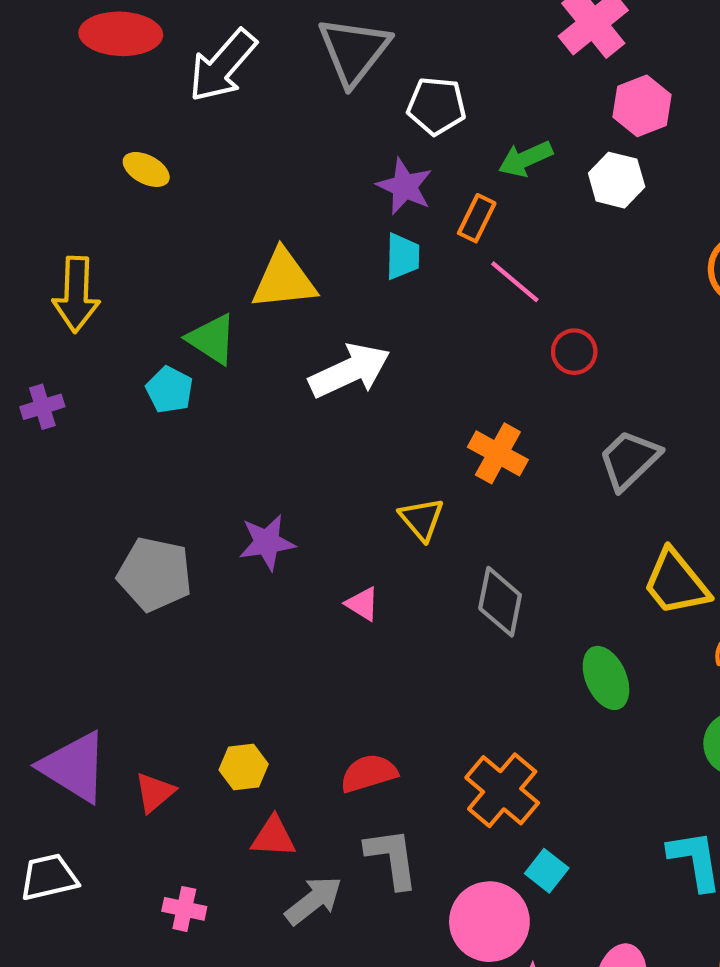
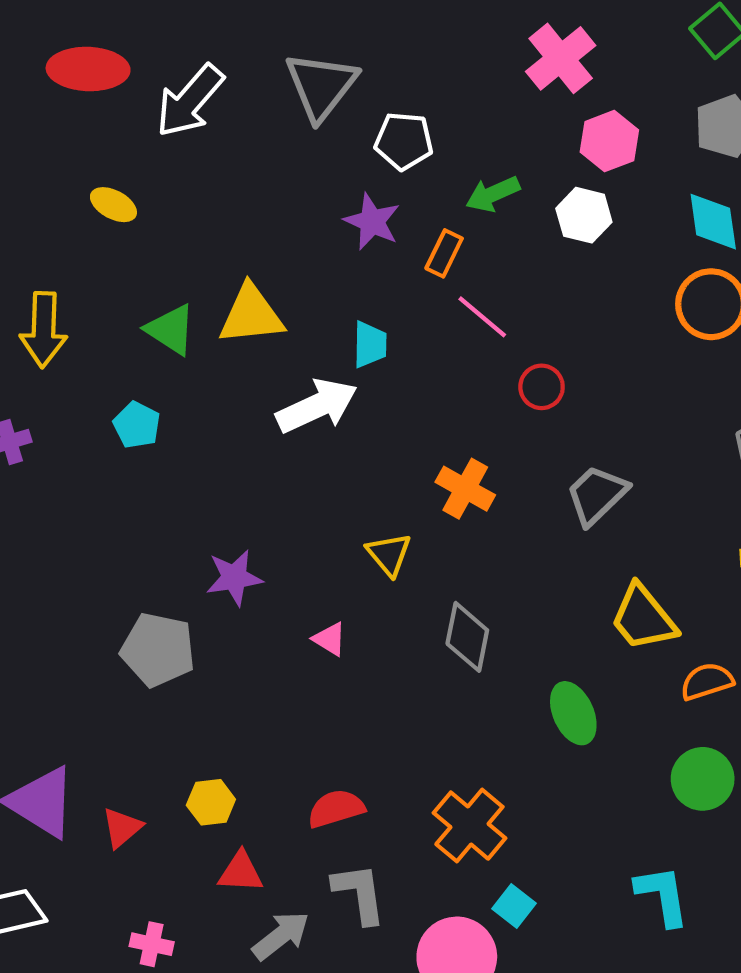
cyan trapezoid: (403, 256) -> (370, 344), moved
green triangle: (212, 339) -> (171, 330), moved
gray pentagon: (155, 574) -> (158, 650), moved

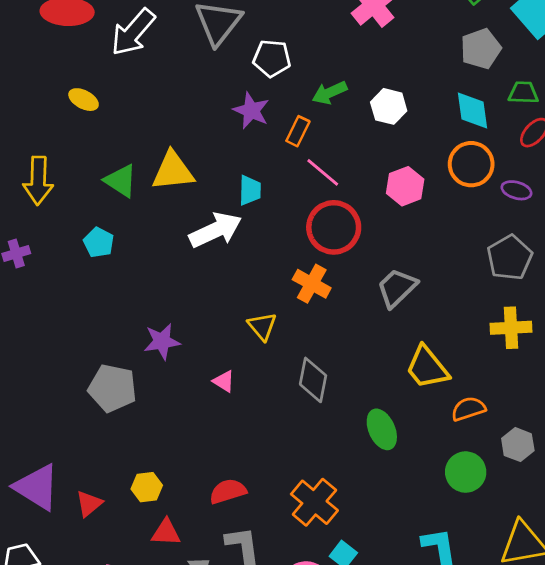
pink hexagon: (609, 141) -> (405, 186), moved
red circle: (542, 387) -> (334, 227), moved, size x1.8

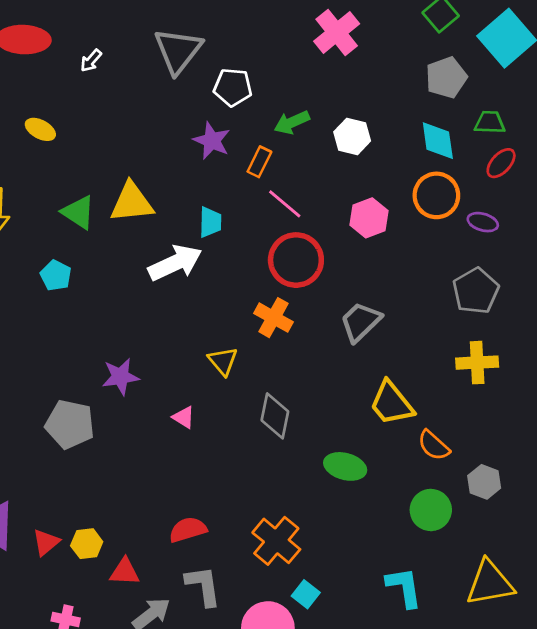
white arrow: (133, 32) -> (91, 61), size x0.5
orange semicircle: (468, 409) -> (434, 445), turned -120
green ellipse: (382, 429) -> (345, 466), turned -51
yellow hexagon: (147, 487) -> (87, 544), moved

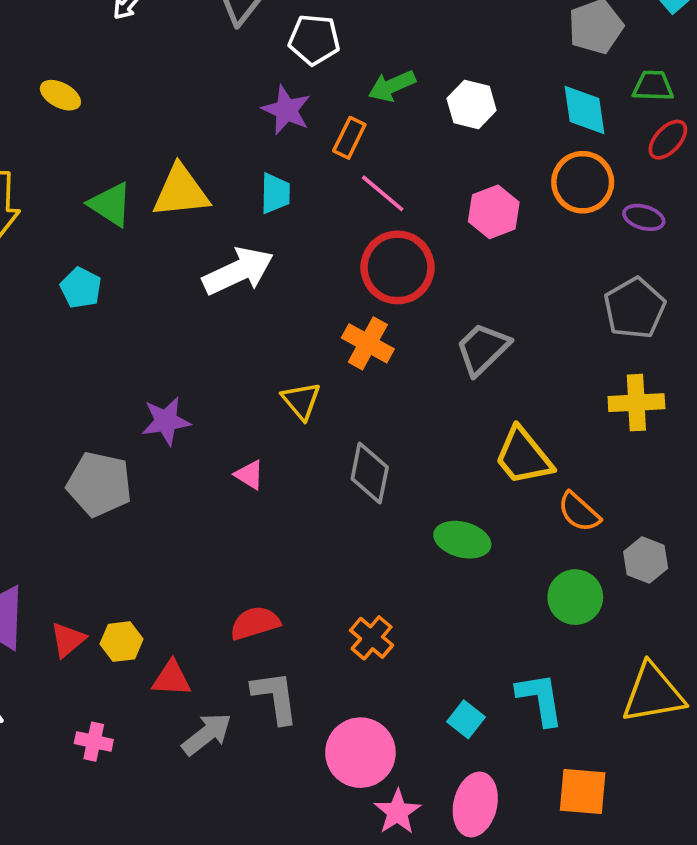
cyan trapezoid: (210, 222) -> (275, 193), moved
orange cross: (276, 541) -> (372, 638), size x0.7
cyan square: (306, 594) -> (466, 719), moved

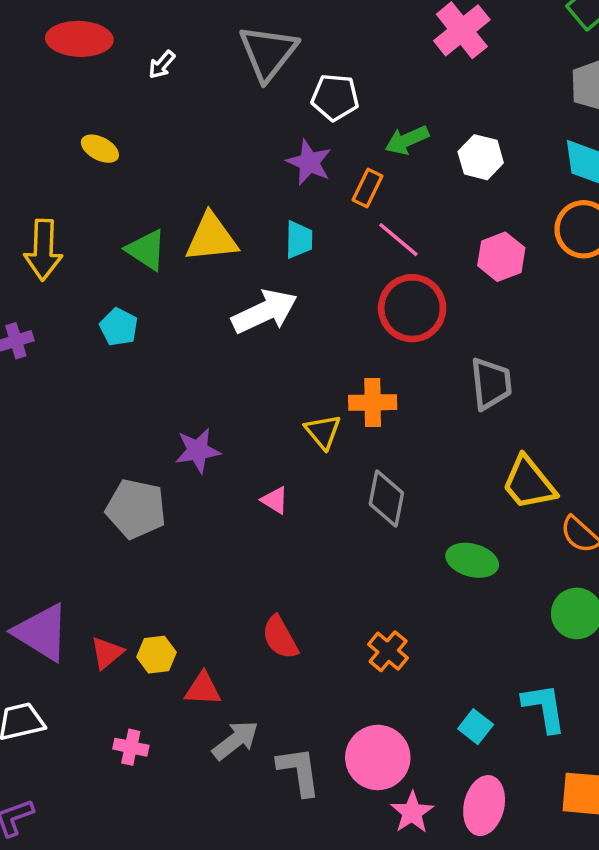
orange cross: (368, 343) -> (373, 402), moved, turned -30
gray trapezoid: (483, 349) -> (491, 384), turned 128
red semicircle: (255, 623) -> (280, 637), turned -102
gray L-shape: (275, 697) -> (299, 771), moved

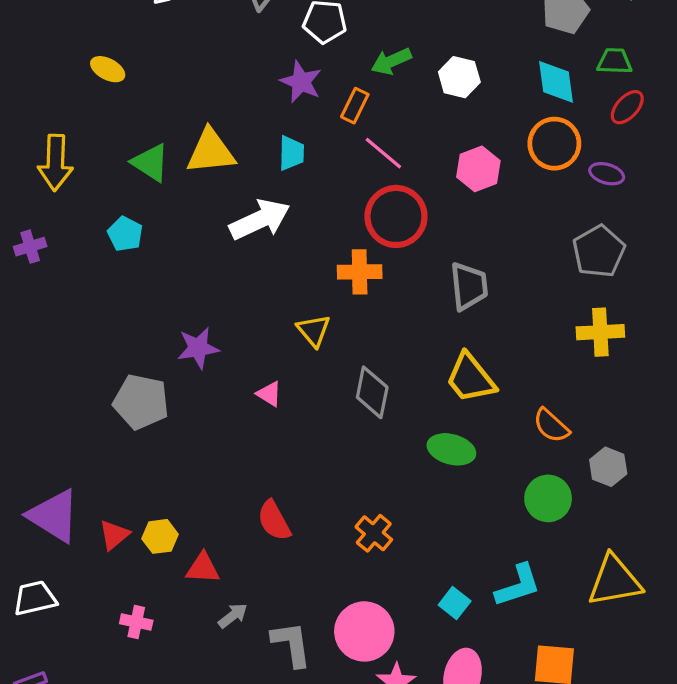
orange cross: (373, 402) -> (360, 272), moved
yellow trapezoid: (529, 483) -> (470, 378), moved
cyan L-shape: (544, 708) -> (518, 586), turned 81
gray arrow: (235, 740) -> (233, 616), size x0.7

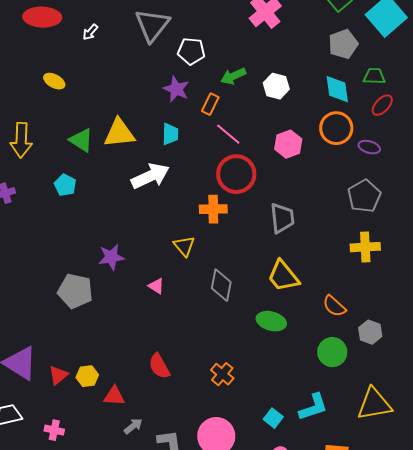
pink cross: (136, 622) -> (54, 430), moved

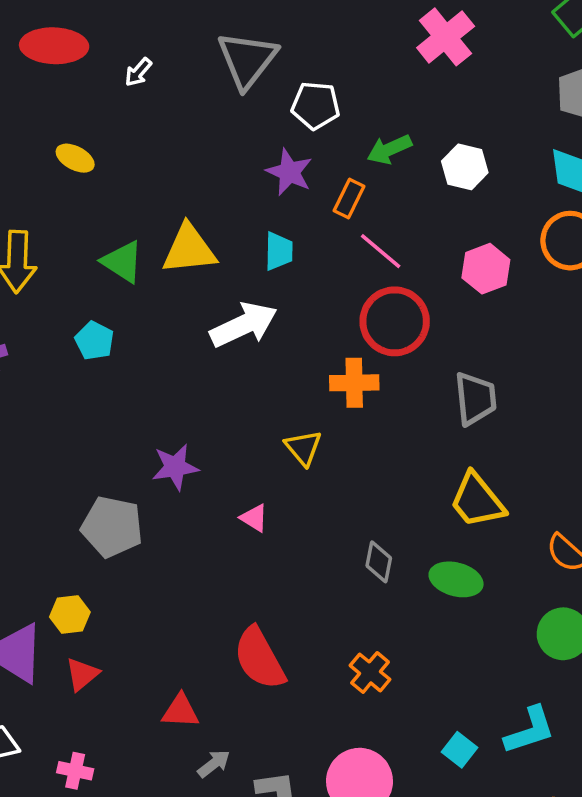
gray diamond: (221, 285) -> (379, 562), moved, size x0.7
red semicircle: (159, 366) -> (259, 658), size x1.4
yellow hexagon: (87, 376) -> (70, 615), moved

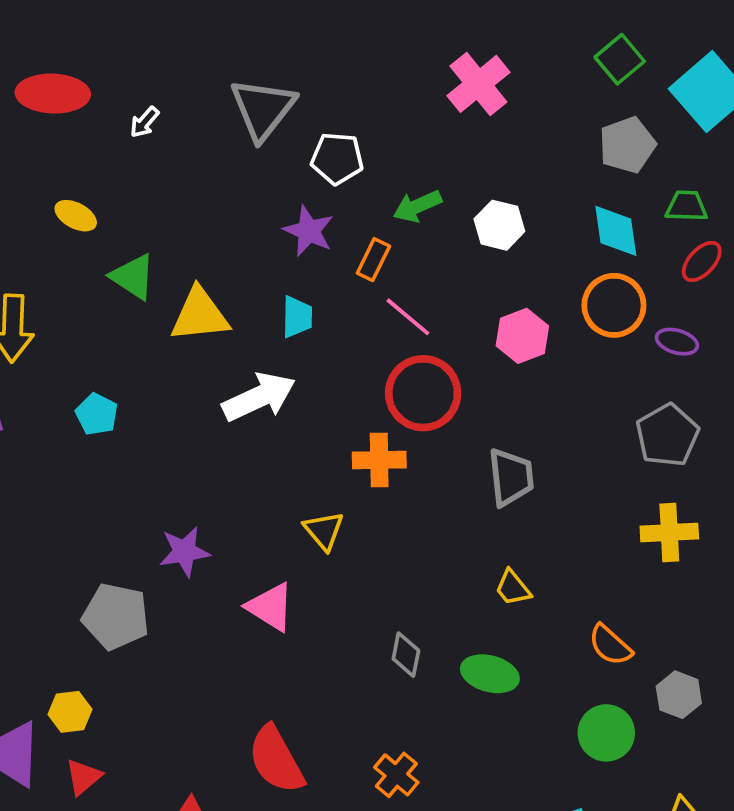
green triangle: (123, 262) -> (133, 277), moved
yellow trapezoid: (477, 500) -> (513, 588), size x0.6
pink triangle: (254, 518) -> (270, 607), size x1.6

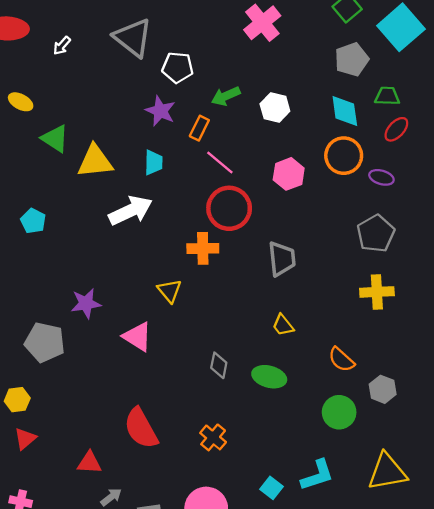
gray triangle: (263, 109) -> (133, 38), turned -30

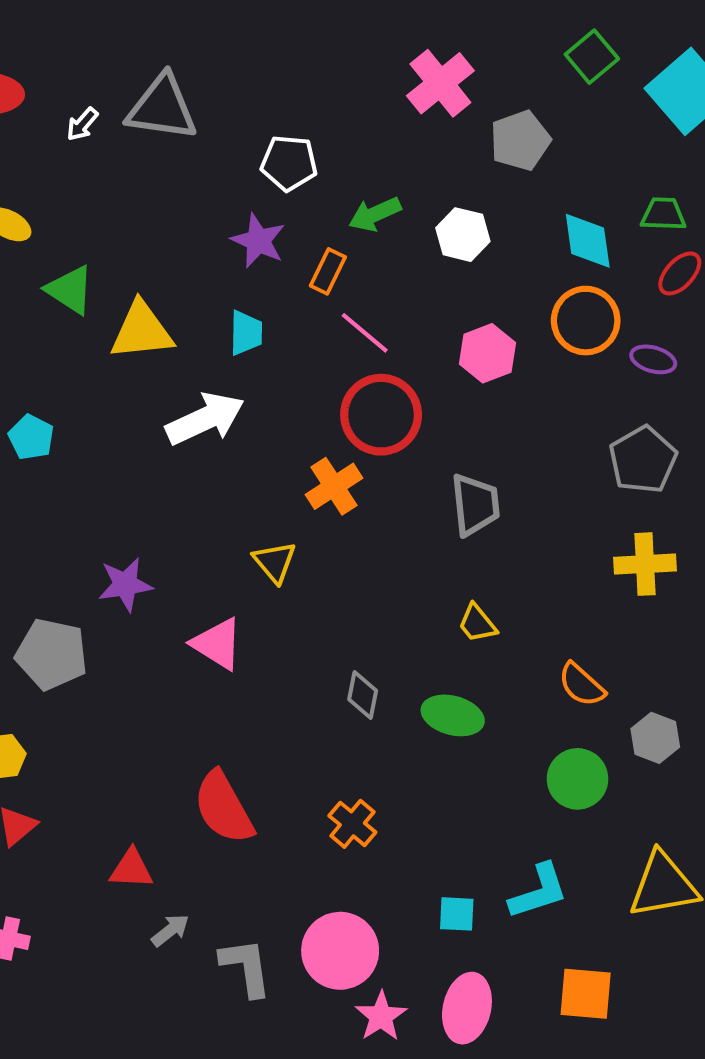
gray triangle: (133, 38) -> (162, 108), moved, turned -30
gray pentagon: (352, 59) -> (520, 140), moved
orange cross: (203, 248) -> (334, 486), turned -32
cyan square: (271, 488) -> (457, 914), turned -35

